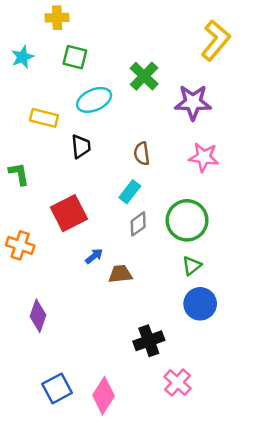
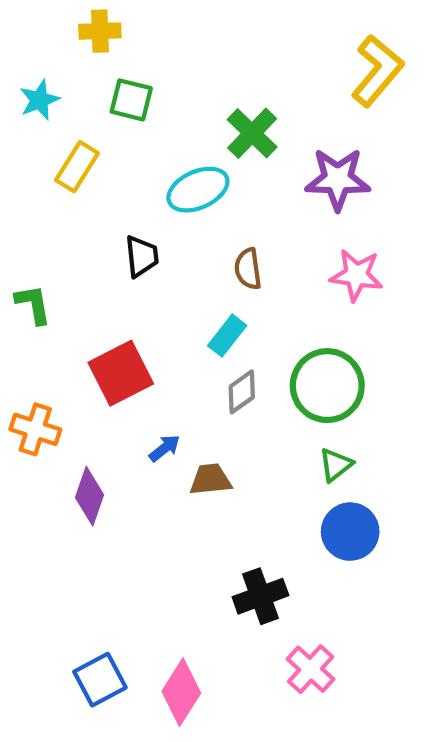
cyan ellipse: (94, 100) -> (198, 190), moved
yellow rectangle: (44, 118) -> (77, 167), moved, turned -72
purple diamond: (38, 316) -> (90, 496), moved

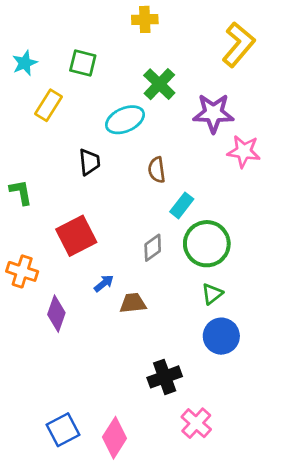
yellow cross: (100, 31) -> (145, 19), moved
pink star: (356, 275) -> (244, 151), moved
cyan rectangle: (227, 336) -> (182, 205), moved

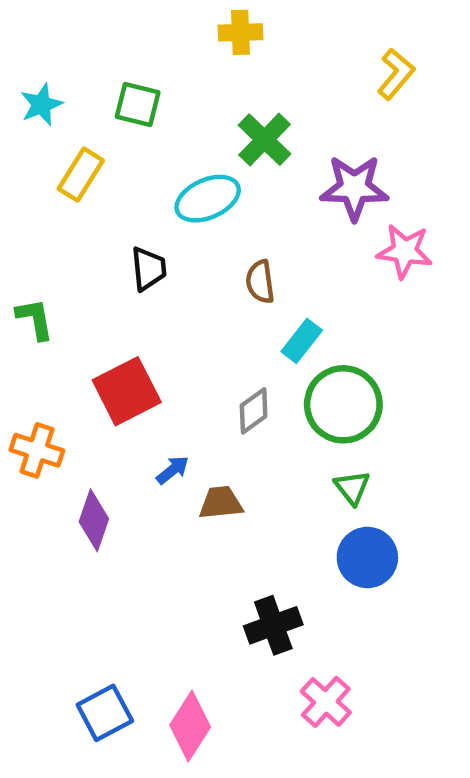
yellow L-shape: (238, 45) -> (396, 74), size x0.7
green triangle: (212, 294) -> (352, 487), turned -30

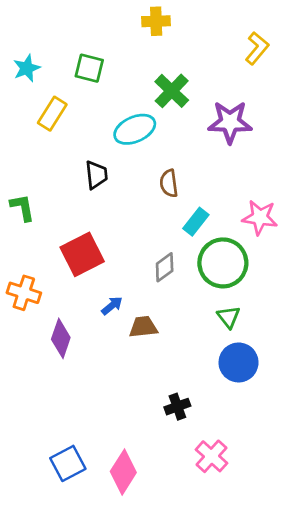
pink star: (405, 251) -> (260, 217), moved
black cross: (273, 625) -> (177, 407), size x0.7

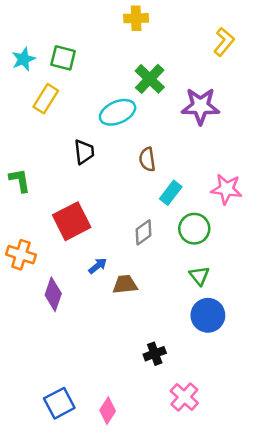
green square: (89, 68) -> (63, 58), moved
green circle: (223, 263) -> (194, 229), size x0.7
pink diamond: (123, 472) -> (108, 411), size x0.7

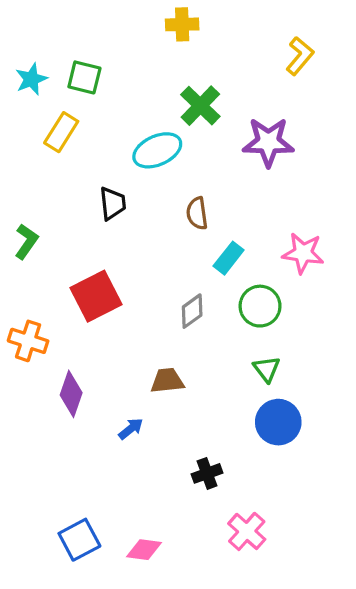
green L-shape: (20, 180) -> (26, 241), turned 45
blue arrow: (98, 266) -> (131, 429), moved
pink diamond: (108, 411) -> (144, 550), turned 65

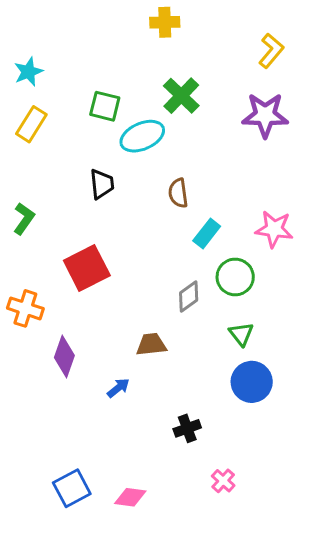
green square: (84, 77) -> (105, 106), moved
yellow rectangle: (61, 132) -> (31, 124), moved
purple star: (268, 142) -> (265, 115), moved
gray diamond: (192, 311) -> (189, 296), moved
pink cross: (247, 531) -> (223, 481), size x0.7

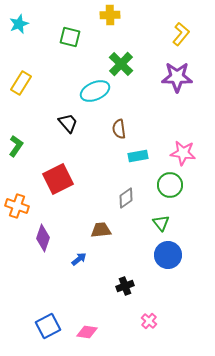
cyan star: (28, 72) -> (19, 24), moved
green square: (105, 106) -> (70, 37), moved
black trapezoid: (102, 184) -> (68, 123), turned -35
cyan rectangle: (207, 234) -> (138, 156), turned 42
green circle: (235, 277) -> (170, 185), moved

